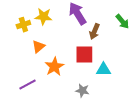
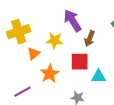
yellow star: (43, 17) -> (55, 41), moved
yellow cross: (23, 25) -> (19, 32), size x1.6

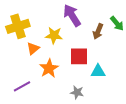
brown arrow: (90, 39) -> (98, 31), moved

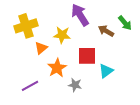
brown arrow: (98, 31) -> (106, 31), turned 98
cyan triangle: (98, 71) -> (106, 71), turned -35
gray star: (77, 92) -> (75, 85), moved

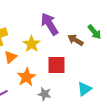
yellow star: (62, 35) -> (31, 44), turned 30
cyan triangle: (106, 71) -> (84, 89), moved

